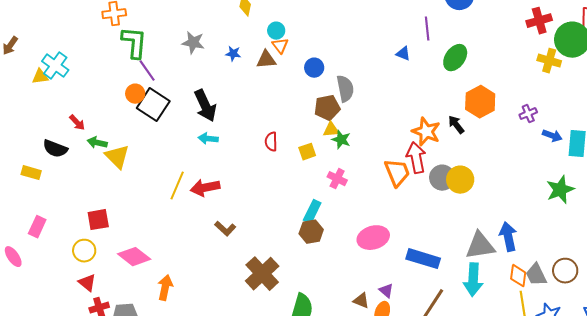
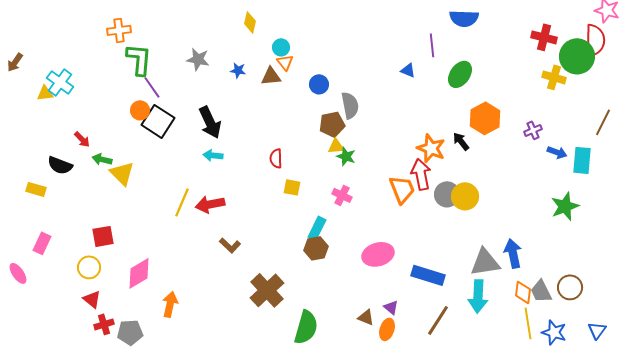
red cross: (539, 21) -> (544, 37), turned 30
yellow square: (307, 152) -> (292, 187), moved, turned 30
pink diamond: (134, 257) -> (139, 273), turned -68

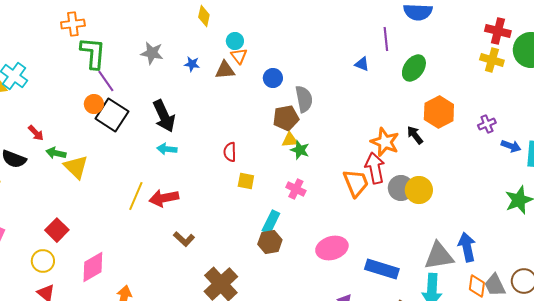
yellow cross: (554, 77) -> (492, 60), moved
red square: (103, 236) -> (57, 230), turned -35

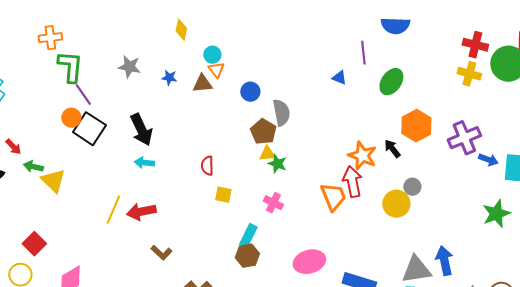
brown pentagon: (286, 118) -> (263, 132), turned -30
purple cross: (487, 124) -> (464, 138), size x1.8
gray circle: (401, 188) -> (412, 187), moved, size x0.7

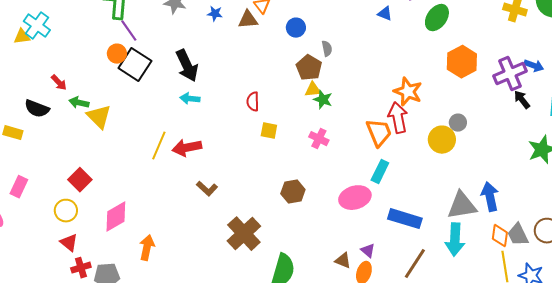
gray semicircle: (281, 113) -> (327, 49), size x0.6
black arrow: (392, 149) -> (522, 100), moved
blue arrow: (488, 160) -> (534, 66), moved
cyan rectangle: (248, 236) -> (380, 172), moved

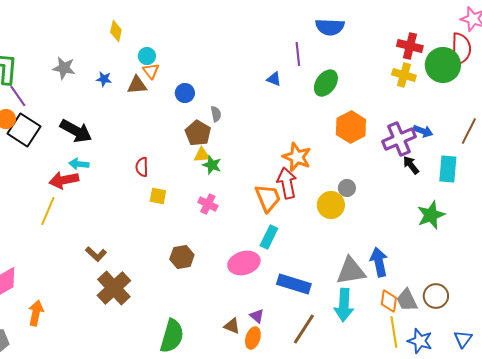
black arrow: (187, 66) -> (76, 131), turned -36
red arrow: (187, 148) -> (64, 180), moved
brown cross: (244, 234) -> (114, 288), moved

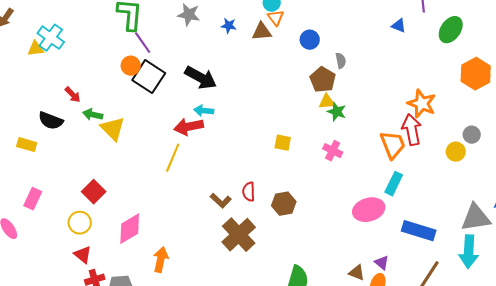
red semicircle: (142, 167) -> (249, 192), moved
yellow circle: (331, 205) -> (456, 152), size x0.7
brown hexagon: (182, 257) -> (284, 204), moved

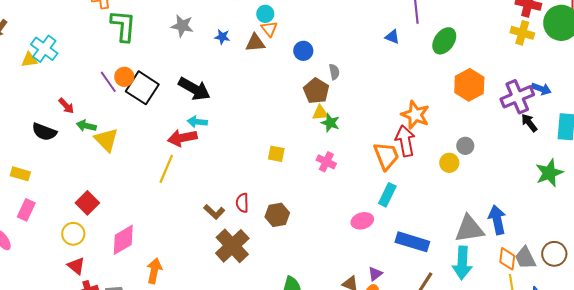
purple line: (143, 43) -> (108, 82), moved
yellow rectangle: (27, 145) -> (20, 174), moved
pink ellipse: (369, 210) -> (362, 221), size x0.7
purple triangle: (382, 263) -> (375, 274), turned 42

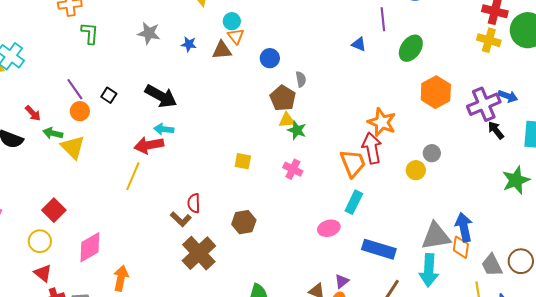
green L-shape: (123, 26) -> (90, 33), size x0.7
orange circle: (124, 77) -> (80, 111), moved
black square: (142, 88) -> (109, 95), size x0.5
red semicircle: (242, 203) -> (194, 203), moved
orange diamond: (507, 259) -> (461, 247), moved

